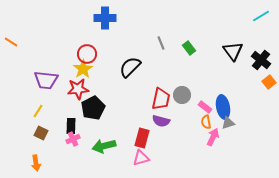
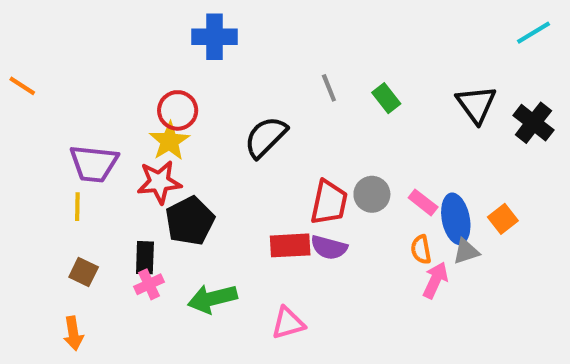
orange square: (269, 82) -> (503, 219), moved
pink rectangle: (205, 107) -> (423, 202), moved
yellow line: (38, 111) -> (77, 207), moved, turned -32
red rectangle: (142, 138) -> (290, 245), moved, turned 72

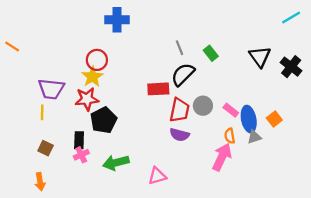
black semicircle: (266, 137) -> (183, 74), moved
red rectangle: (290, 245) -> (158, 89), moved
pink arrow: (435, 280) -> (222, 157), moved, size x1.4

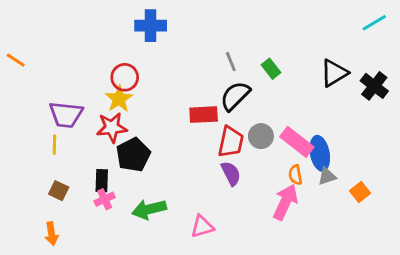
black triangle: (260, 57) -> (334, 73), turned 35
pink rectangle: (231, 110) -> (297, 142), size x1.6
orange square: (274, 119) -> (360, 192), moved
purple semicircle: (179, 135) -> (231, 173), turned -132

